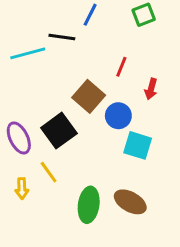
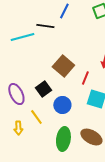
red line: (121, 67) -> (85, 78), moved
blue circle: (118, 116) -> (62, 105), moved
black square: (59, 131) -> (43, 89), size x0.7

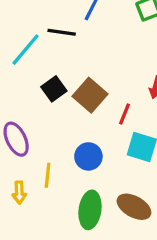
cyan line: (22, 37) -> (26, 50), turned -35
black square: (43, 89) -> (54, 89), moved
yellow line: (36, 117) -> (48, 175), turned 42

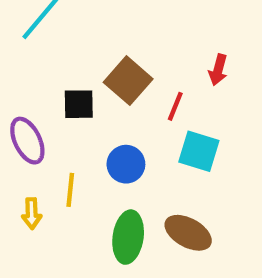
black square: (54, 89) -> (79, 104), moved, turned 35

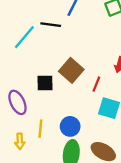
blue circle: (126, 164) -> (70, 126), moved

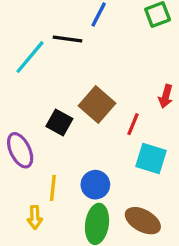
black square: (45, 83) -> (59, 122), turned 30
yellow arrow: (20, 141) -> (35, 217), moved

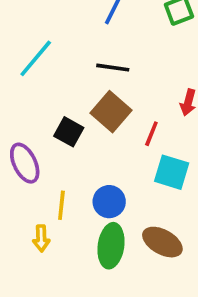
black line: (68, 39) -> (113, 68), moved

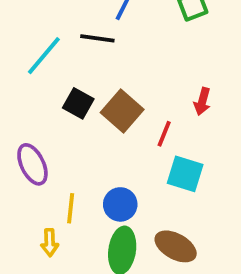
black line: (113, 68) -> (97, 38), moved
black square: (69, 132) -> (78, 103), moved

